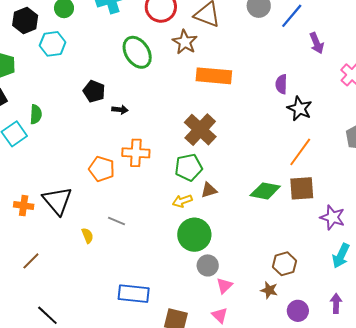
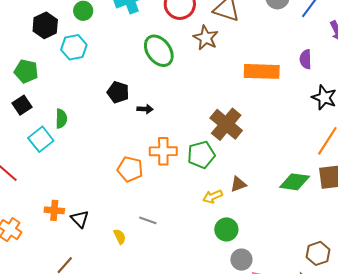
orange rectangle: (214, 76) -> (262, 71), moved
purple semicircle: (281, 84) -> (306, 59), moved
green pentagon: (189, 167) -> (201, 155), moved
black triangle: (57, 201) -> (80, 219), moved, size x0.6
green circle: (194, 235) -> (226, 229), size x0.7

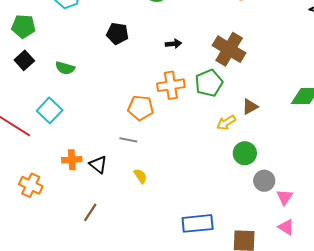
black arrow: (145, 109) -> (173, 44), moved
green semicircle: (61, 119) -> (65, 68), turned 114
cyan square: (41, 139) -> (50, 110), moved
gray line: (148, 220) -> (128, 140), moved

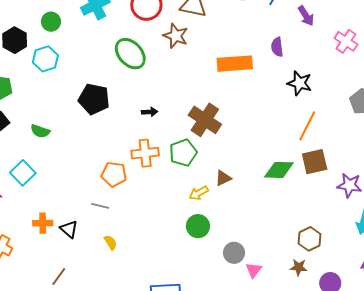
black pentagon: (117, 33) -> (94, 99), size x1.4
green circle: (245, 153) -> (198, 226), moved

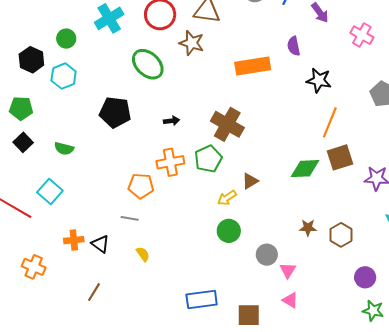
brown star: (299, 267) -> (308, 228), moved

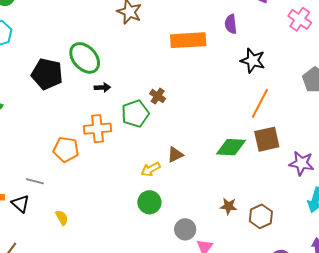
green ellipse: (148, 64) -> (85, 58), moved
brown cross: (227, 124) -> (158, 96), size x0.5
green pentagon: (208, 159) -> (135, 114), moved
gray line: (130, 218) -> (35, 181), moved

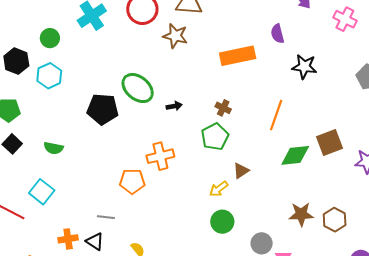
black arrow: (102, 87) -> (174, 106), moved
brown cross: (158, 96) -> (223, 108), moved
orange line: (260, 103) -> (276, 115), moved
green pentagon: (135, 114) -> (215, 137), moved
brown star: (229, 206) -> (301, 214), size x1.4

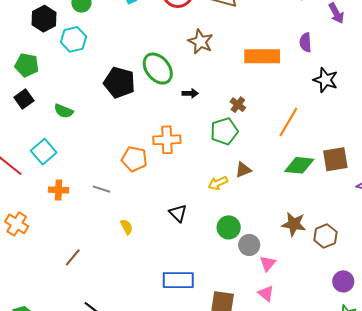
brown star: (175, 36) -> (200, 42), moved
green circle: (222, 222) -> (229, 227), moved
orange cross: (68, 239) -> (59, 190), moved
black triangle: (95, 241) -> (178, 213), moved

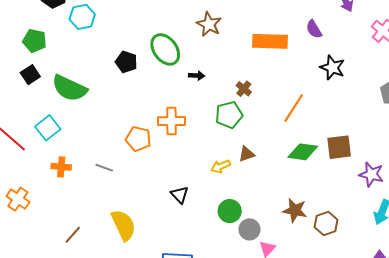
purple semicircle: (306, 42) -> (314, 29), turned -30
black pentagon: (119, 83) -> (126, 62), size x0.7
green semicircle: (64, 111) -> (69, 88), size x1.8
yellow semicircle: (127, 227) -> (123, 225), moved, size x2.0

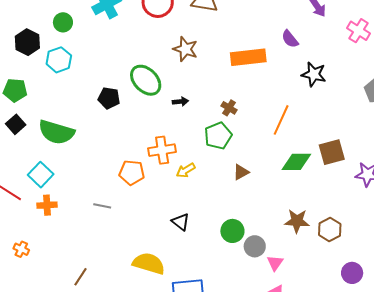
yellow arrow: (221, 166) -> (186, 170), moved
orange cross: (61, 167) -> (47, 205), moved
orange cross: (18, 199) -> (21, 249), size x0.7
yellow semicircle: (123, 225) -> (149, 263), moved, turned -40

